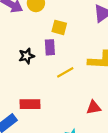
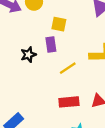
red rectangle: (30, 104) -> (69, 102), moved

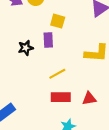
yellow line: (68, 68) -> (57, 74), moved

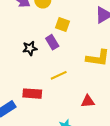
purple rectangle: (48, 40) -> (52, 42), turned -32
red rectangle: (61, 97) -> (32, 94), moved

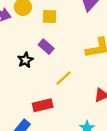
yellow square: (62, 25) -> (49, 17), moved

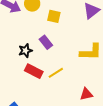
red rectangle: (43, 105) -> (34, 71), moved, turned 30

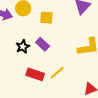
black star: (25, 51) -> (23, 47), moved

